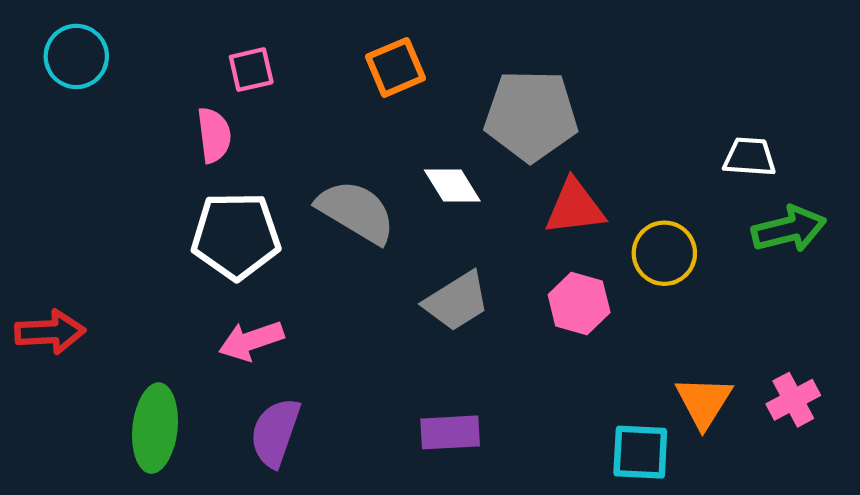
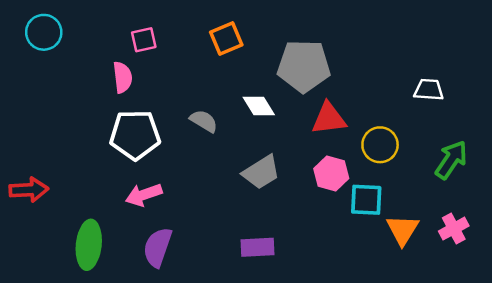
gray semicircle: (356, 212) -> (204, 121), size x0.6
green arrow: (789, 229) -> (451, 160), moved, turned -42
cyan square: (640, 452) -> (366, 200), moved

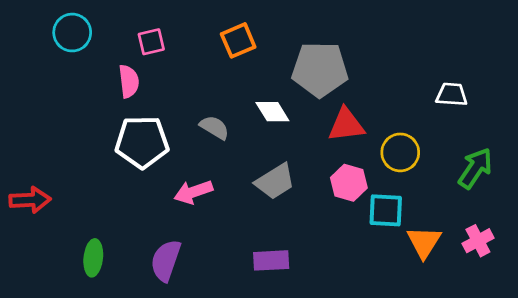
cyan circle: (44, 32) -> (72, 33), moved
pink arrow: (144, 195) -> (193, 192), moved
green ellipse: (89, 245) -> (93, 258), size x0.7

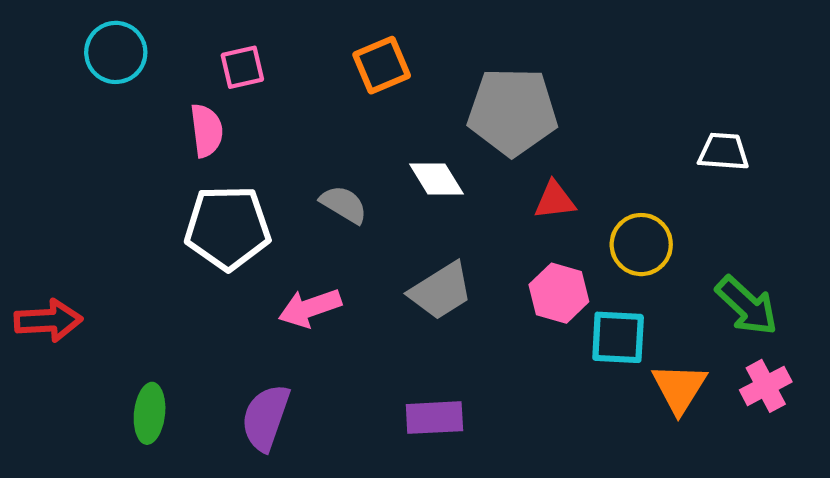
red triangle: (346, 125) -> (555, 200), size x0.7
green arrow: (475, 168) -> (747, 306), moved, turned 99

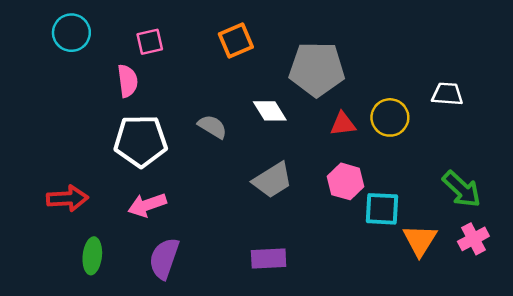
yellow circle: (641, 245) -> (390, 117), moved
pink arrow: (310, 308) -> (147, 205), moved
red arrow: (48, 320) -> (68, 198), moved

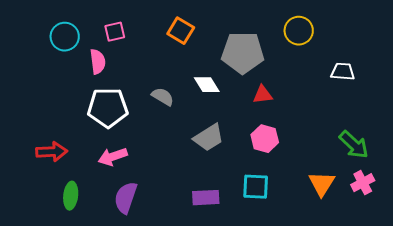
cyan circle: (71, 33) -> (65, 37), moved
orange square: (236, 40) -> (181, 31), turned -36
yellow circle: (390, 117) -> (299, 31), moved
cyan square: (382, 209) -> (256, 187), moved

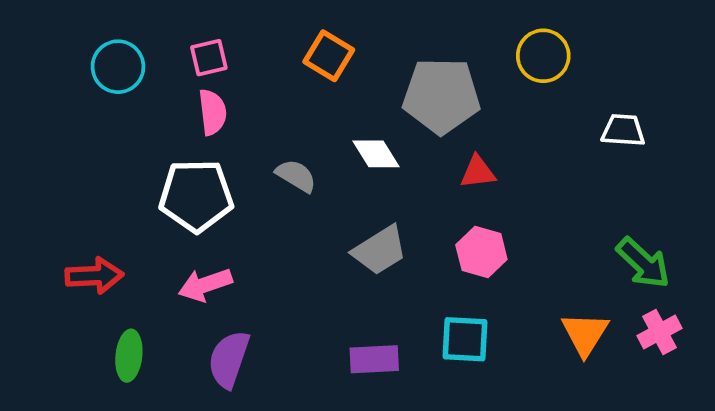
pink semicircle: (98, 62) -> (212, 112), moved

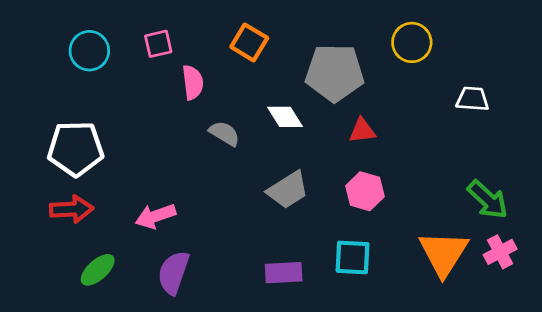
pink semicircle: (212, 112) -> (193, 82), moved
white pentagon: (196, 196) -> (76, 149), moved
orange triangle: (585, 334) -> (444, 253), size x1.4
green ellipse: (129, 356) -> (98, 270), turned 42

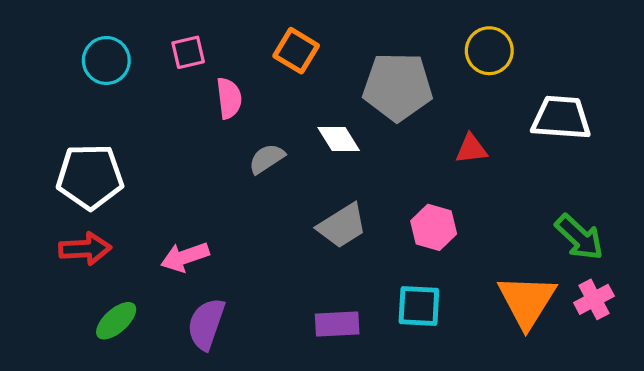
white trapezoid: (472, 99) -> (561, 118), size x1.5
red triangle: (362, 131) -> (471, 149), moved
gray semicircle: (224, 133) -> (267, 159), turned -64

